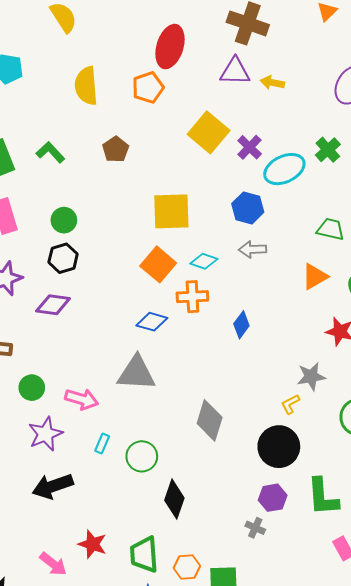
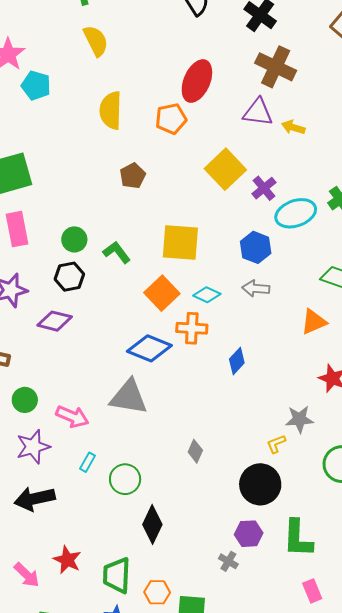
green L-shape: (50, 152) -> (117, 252), moved
blue diamond: (152, 322) -> (149, 348), size x1.4
gray diamond: (210, 420) -> (195, 451), size x0.6

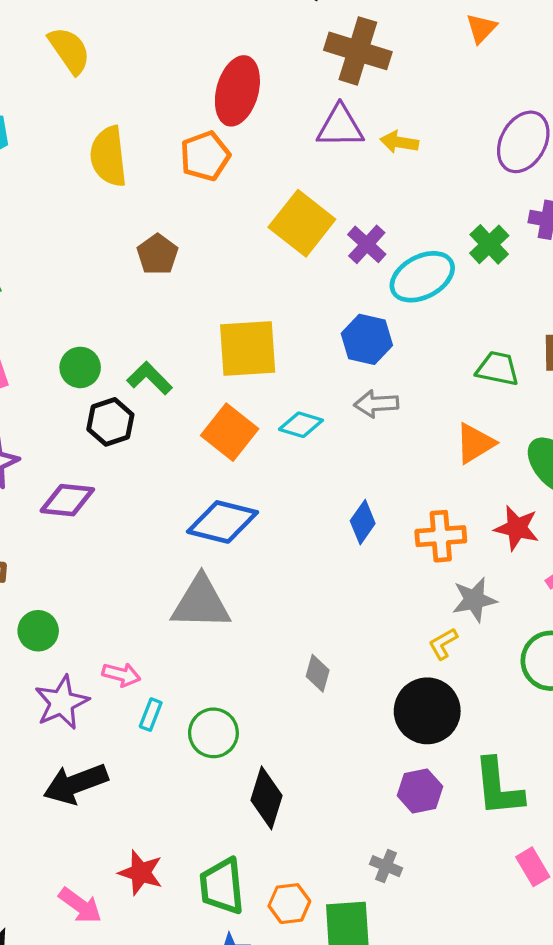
black hexagon: (69, 277) -> (110, 422), moved
orange cross: (192, 328) -> (441, 536), moved
pink arrow: (72, 417) -> (121, 675), moved, size x0.7
gray cross: (228, 561) -> (386, 866), moved

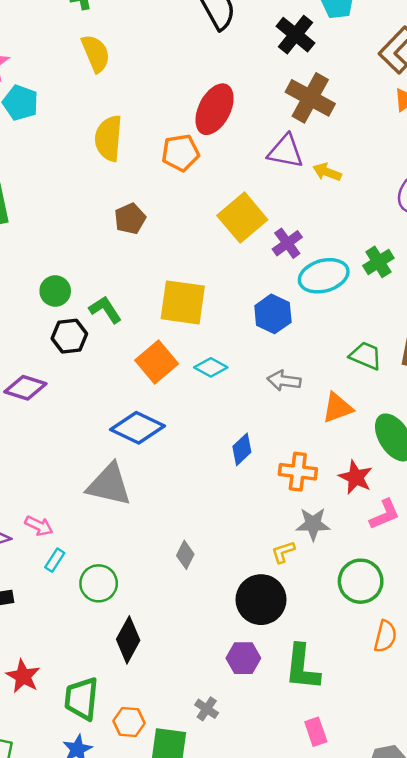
gray arrow: (376, 404) -> (284, 381), moved

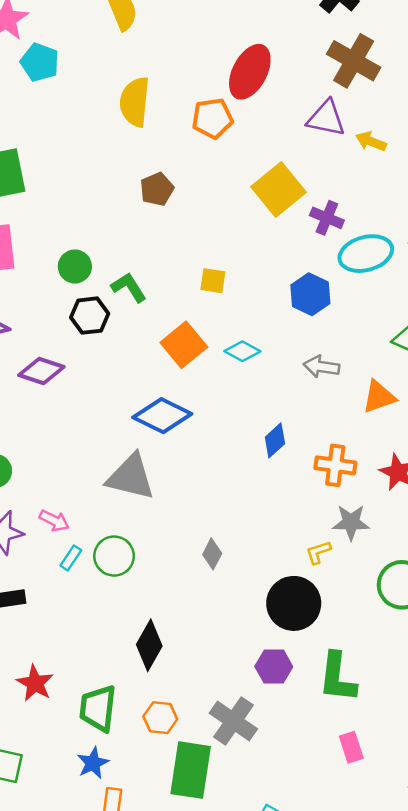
purple cross: (287, 243) -> (327, 218), turned -32
yellow square: (183, 302) -> (213, 281), size x0.5
green circle: (99, 583) -> (114, 556), moved
gray cross: (207, 709) -> (233, 721), size x1.8
orange hexagon: (129, 722) -> (160, 718), moved

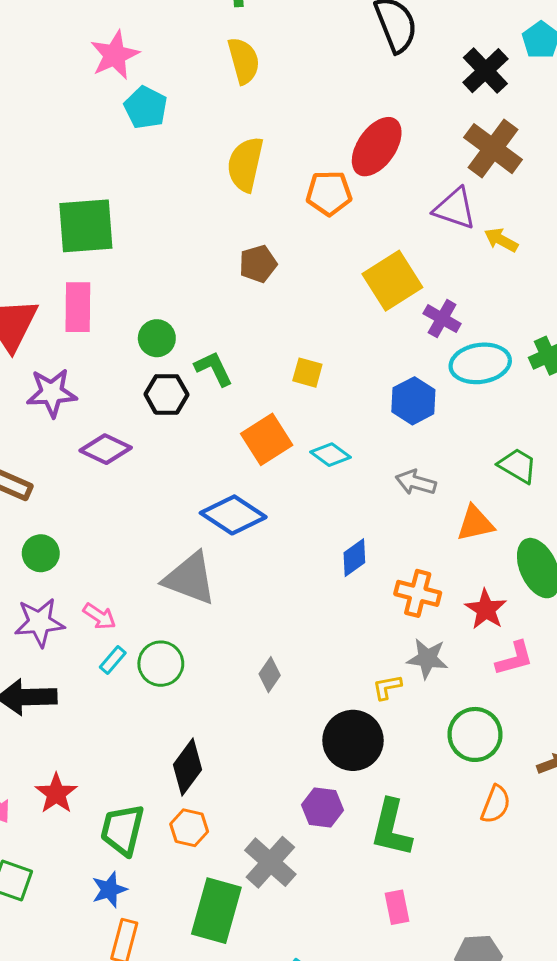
orange hexagon: (160, 718) -> (189, 828), moved

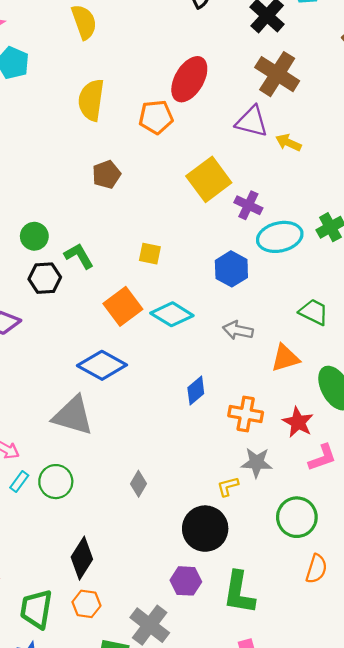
cyan diamond: (330, 455) -> (172, 314), size x1.4

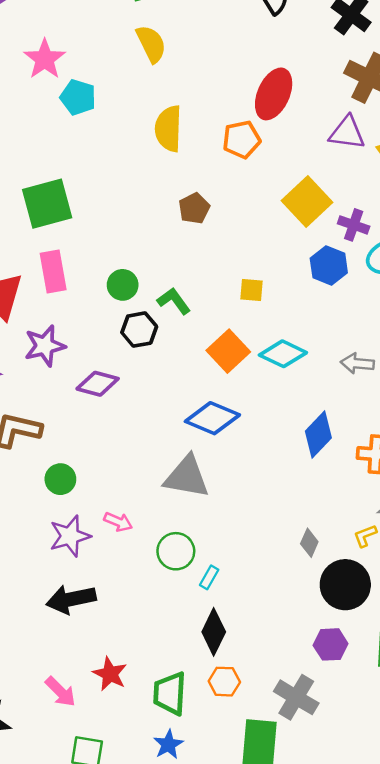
blue hexagon: (231, 269) -> (329, 265), moved
blue diamond: (196, 391) -> (318, 435), size x1.4
cyan rectangle: (19, 481) -> (209, 577), moved
gray diamond: (139, 484) -> (309, 543), moved

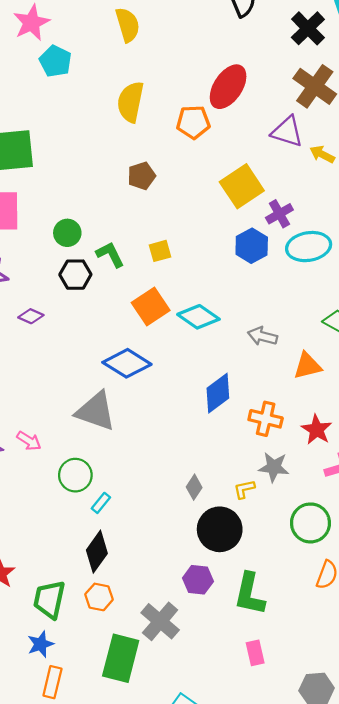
purple cross: (354, 225) -> (279, 214), turned 32
yellow square: (251, 290) -> (160, 251), moved, turned -30
purple diamond: (98, 384) -> (31, 316), size x0.7

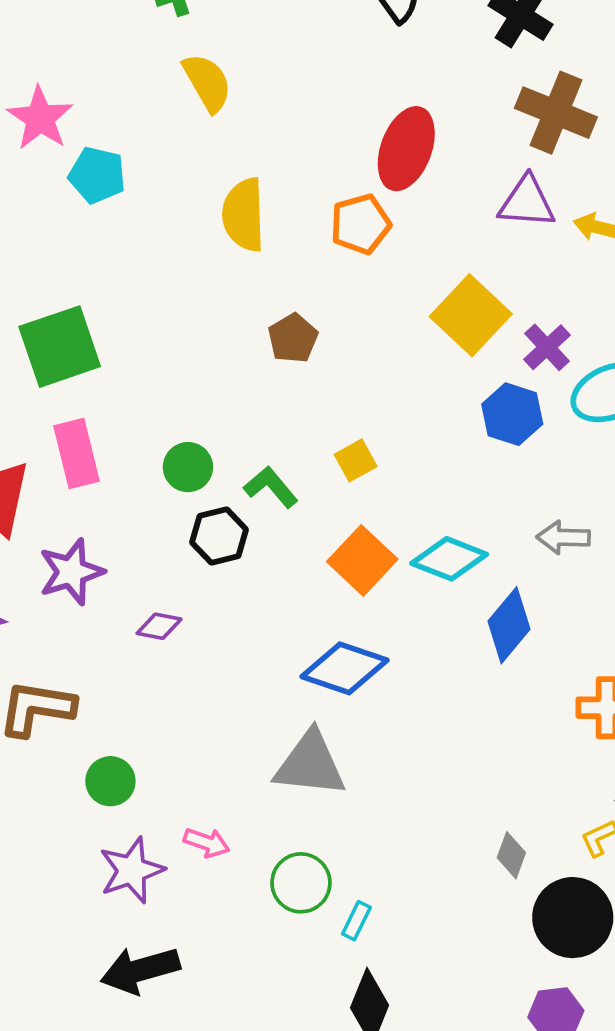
gray arrow: (262, 336) -> (563, 537), moved
blue diamond: (218, 393) -> (509, 625), moved

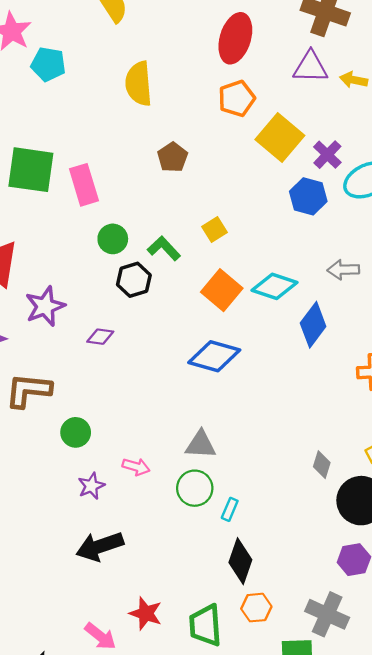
orange pentagon: (361, 224) -> (237, 99), moved
green square: (60, 347) -> (31, 170), turned 30
pink rectangle: (77, 453) -> (84, 185), moved
gray triangle: (310, 764) -> (201, 445), moved, size x0.7
purple star: (132, 870) -> (91, 486), size x0.7

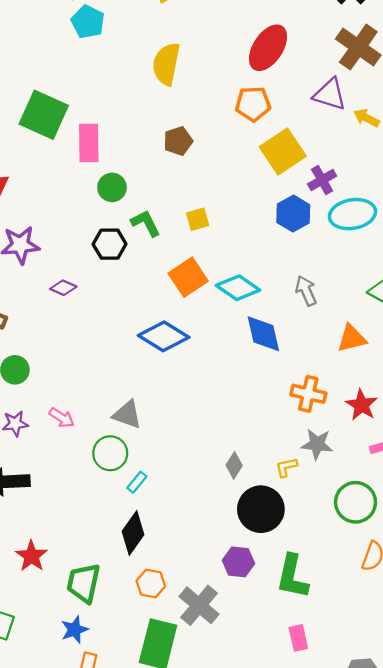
green circle: (113, 239) -> (112, 187), moved
gray arrow: (343, 270) -> (306, 291), turned 52
blue diamond: (313, 325) -> (263, 334), turned -66
orange hexagon: (256, 608) -> (151, 584), moved

